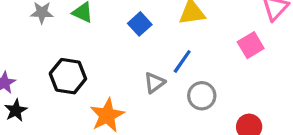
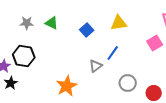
black hexagon: (68, 76) -> (24, 56), moved
gray circle: (202, 96) -> (128, 83), moved

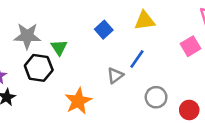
gray star: (27, 23) -> (27, 36), moved, size x1.5
green triangle: (52, 23) -> (59, 47), moved, turned 32
black hexagon: (24, 56) -> (39, 68), moved

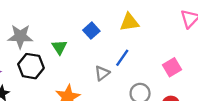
pink square: (190, 46) -> (172, 67), moved
green triangle: (59, 47) -> (59, 47), moved

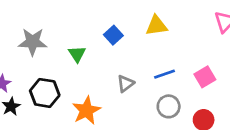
blue line: (122, 58) -> (164, 74), moved, turned 36
black hexagon: (31, 66) -> (45, 93), moved

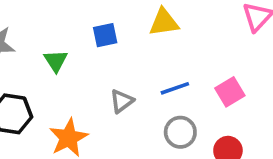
blue square: (113, 35) -> (105, 35), turned 30

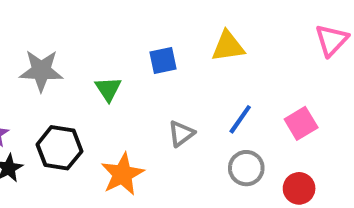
blue line: (175, 88) -> (240, 119), turned -36

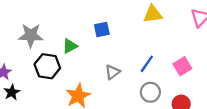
yellow triangle: (228, 46) -> (153, 14), moved
green triangle: (108, 89) -> (70, 46), turned 35
black hexagon: (59, 148) -> (47, 66), moved

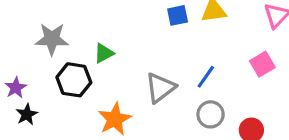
blue square: (102, 29) -> (178, 15), moved
pink square: (182, 66) -> (262, 64), moved
gray triangle: (112, 72) -> (160, 88), size x1.5

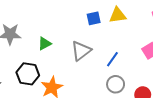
black hexagon: (74, 80) -> (28, 74), moved
gray triangle: (160, 88) -> (81, 51), moved

